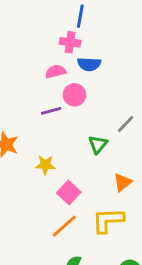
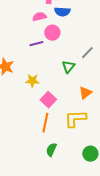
orange line: (64, 226) -> (45, 123), turned -36

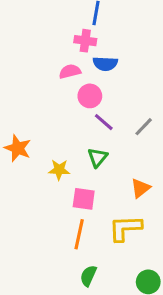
purple line: (36, 44) -> (104, 122), moved, turned 56
green triangle: (68, 67) -> (98, 157), moved
pink square: (48, 100) -> (84, 199), turned -35

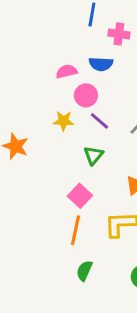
pink cross: (85, 41) -> (119, 34), moved
yellow star: (59, 170) -> (63, 121), moved
pink square: (84, 199) -> (80, 196), turned 35

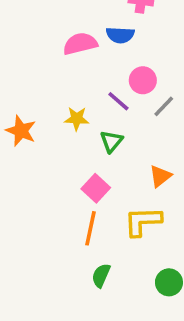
pink semicircle: (66, 71) -> (80, 44), size x1.4
pink circle: (86, 95) -> (143, 80), moved
yellow star: (63, 121) -> (77, 119), moved

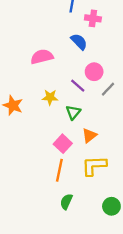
blue semicircle: (120, 35) -> (79, 42), turned -138
pink semicircle: (80, 44) -> (42, 57), moved
orange triangle: (160, 176) -> (89, 136), moved

